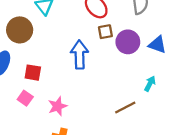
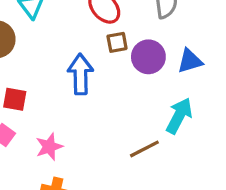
blue triangle: (157, 45) -> (190, 61), turned -36
cyan arrow: (150, 84) -> (179, 116), size x1.6

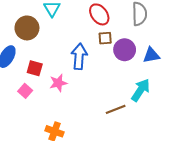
pink star: (49, 147) -> (58, 83), moved

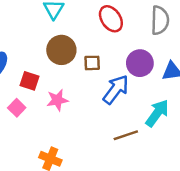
brown circle: (27, 28) -> (61, 50), moved
brown square: (105, 38) -> (92, 63), moved
blue arrow: (79, 56) -> (116, 89), moved, turned 30

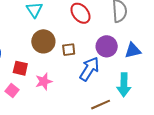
cyan arrow: (157, 113) -> (124, 85), turned 150

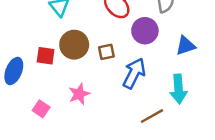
purple circle: (107, 46) -> (145, 31), moved
red square: (20, 68) -> (46, 56), moved

